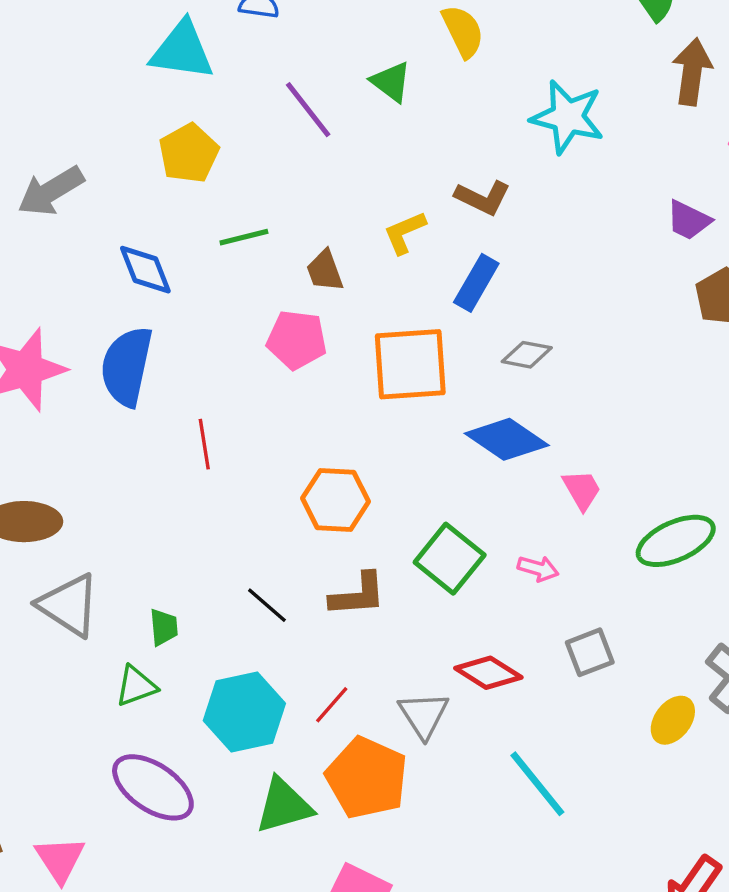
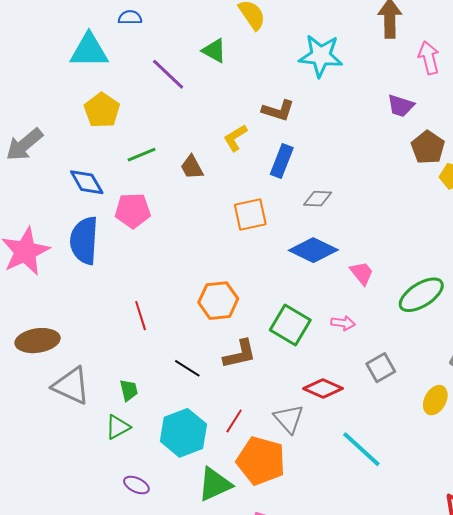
pink pentagon: (297, 340) -> (133, 211), moved
orange square: (410, 364) -> (250, 214), size x0.7
red line: (204, 444) -> (141, 316), moved
purple ellipse: (153, 787) -> (136, 485), size x0.5

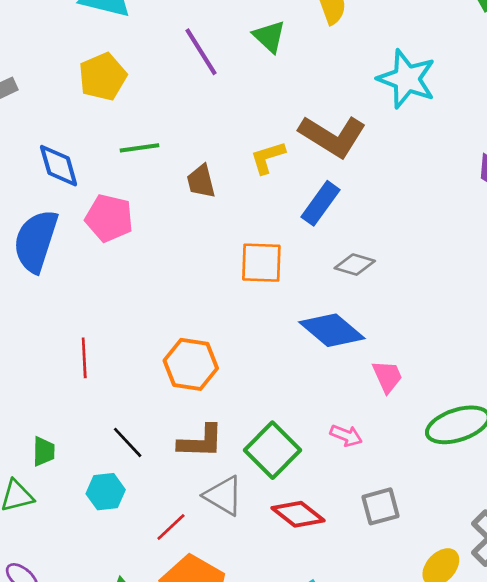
brown L-shape: (278, 111) -> (333, 136), size x1.5
green square: (290, 325) -> (273, 450), moved
gray triangle: (289, 419) -> (224, 496), moved, turned -32
cyan hexagon: (183, 433) -> (106, 492), moved, size x0.6

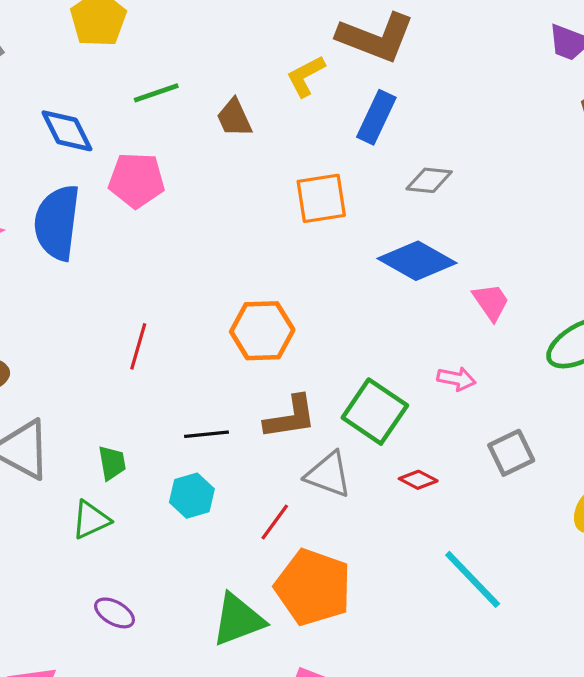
red line: (84, 358) -> (138, 346), turned 30
black line: (128, 442) -> (206, 434), turned -42
red diamond: (298, 514) -> (418, 480), size x0.6

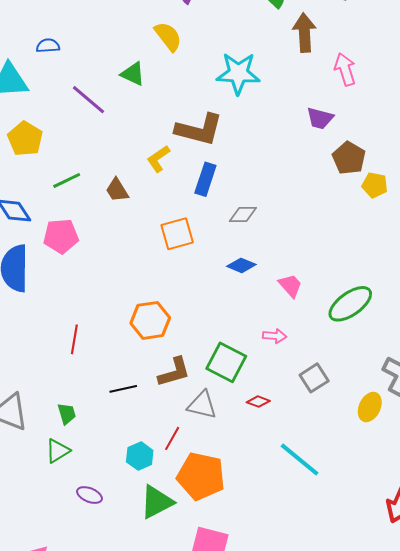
blue diamond: (417, 261) -> (241, 265), size x0.6
cyan hexagon: (192, 496) -> (140, 456), moved
purple ellipse: (115, 613) -> (89, 495), moved

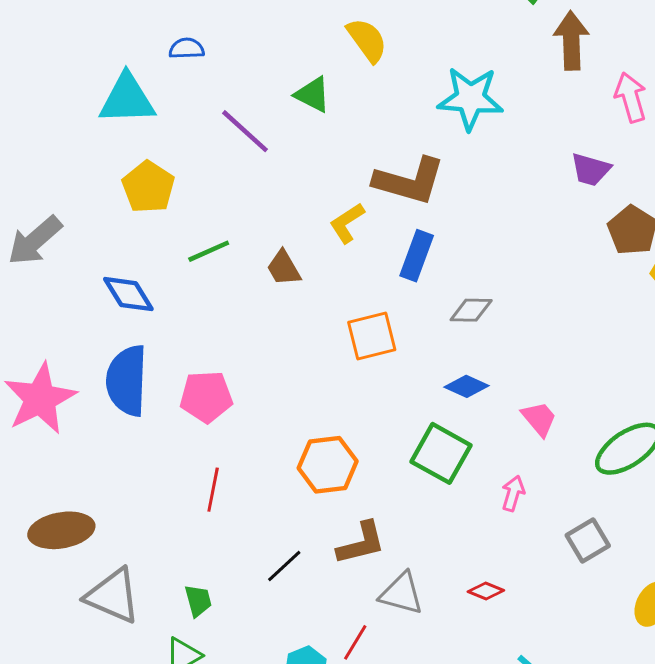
pink pentagon: (61, 236) -> (206, 397), moved
pink arrow: (275, 336) -> (513, 493), turned -80
green square: (226, 362) -> (441, 453), moved
gray square: (314, 378) -> (588, 541), moved
black line: (123, 389) -> (284, 566), turned -32

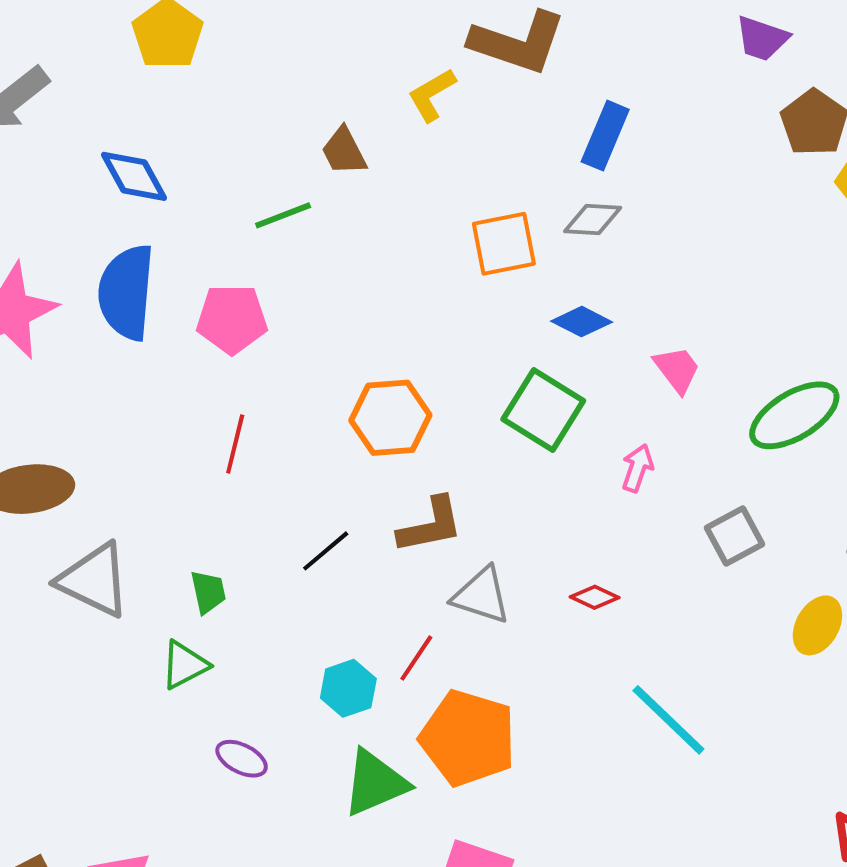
green line: (209, 251) -> (283, 215), moved
blue rectangle: (417, 256) -> (605, 136), moved
orange square: (372, 336) -> (504, 244), moved

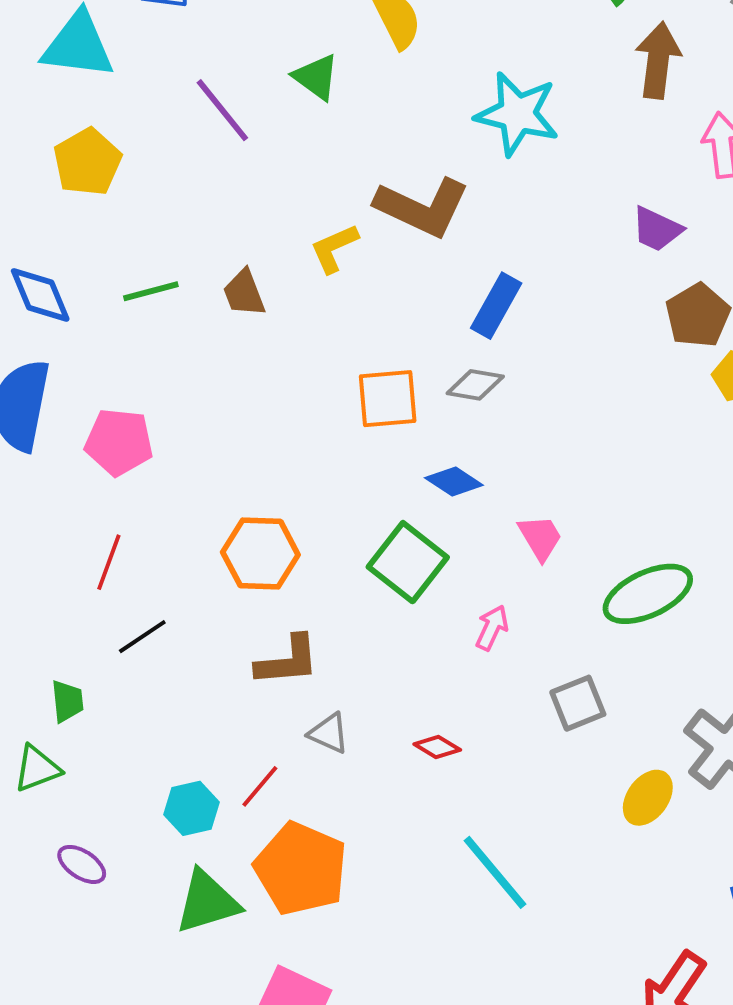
green line: (283, 215) -> (151, 291), moved
black line: (326, 551) -> (142, 637), moved
gray triangle: (481, 595) -> (329, 733), size x0.7

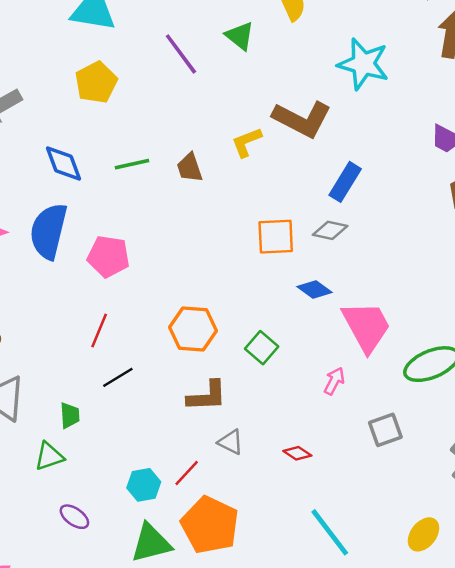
pink trapezoid: (540, 537) -> (366, 326), size x1.8
green square: (408, 562) -> (262, 348), moved, size x0.7
yellow ellipse: (648, 798) -> (423, 534), moved

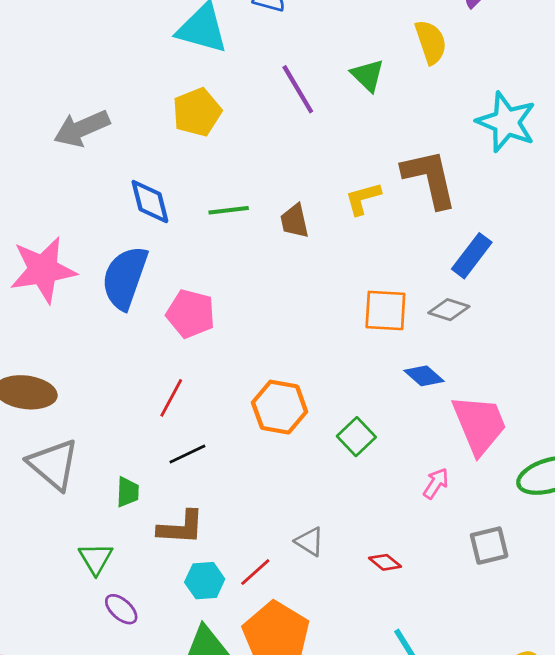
brown L-shape: (302, 119) -> (430, 178), turned -136
brown L-shape: (207, 396) -> (181, 527), moved
green triangle: (49, 456) -> (96, 559), moved, turned -48

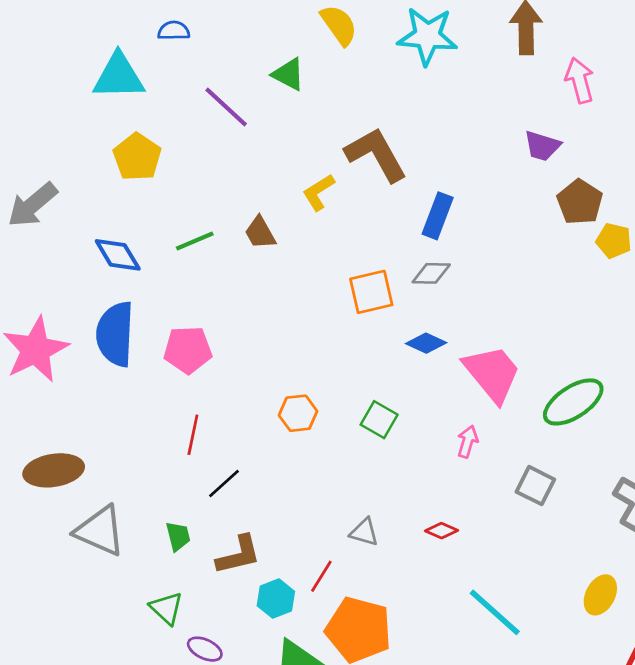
cyan star: (506, 122) -> (427, 36), moved
orange hexagon: (280, 407) -> (298, 413), size x0.7
gray square: (489, 546) -> (535, 486), turned -33

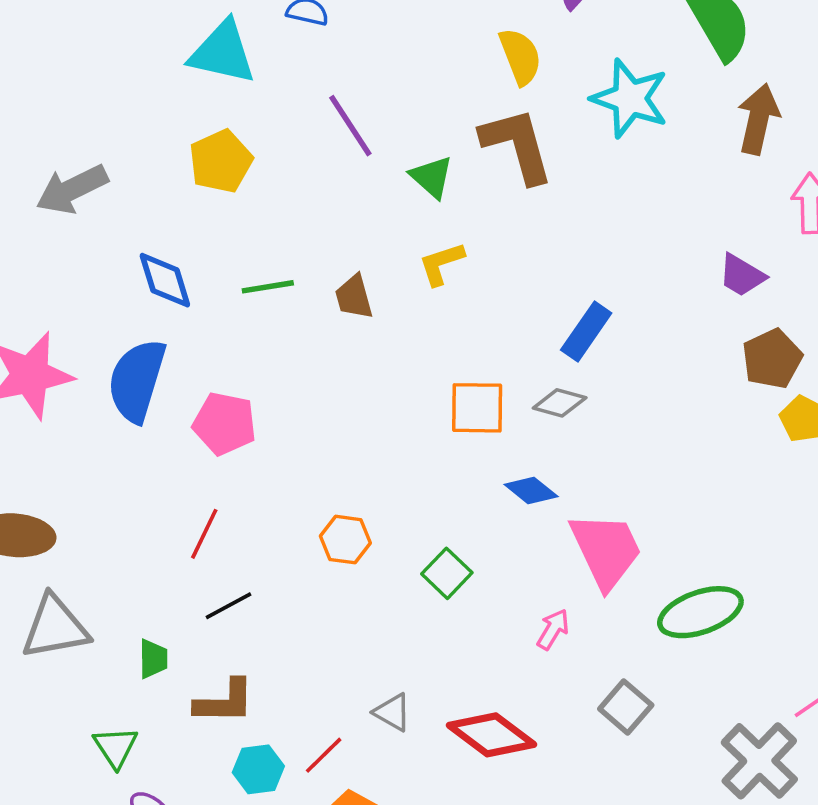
green triangle: (288, 74) -> (432, 177), moved
brown L-shape: (376, 154) -> (517, 145), moved
gray triangle: (100, 531) -> (55, 627), turned -48
red diamond: (442, 531) -> (491, 735), size x2.0

